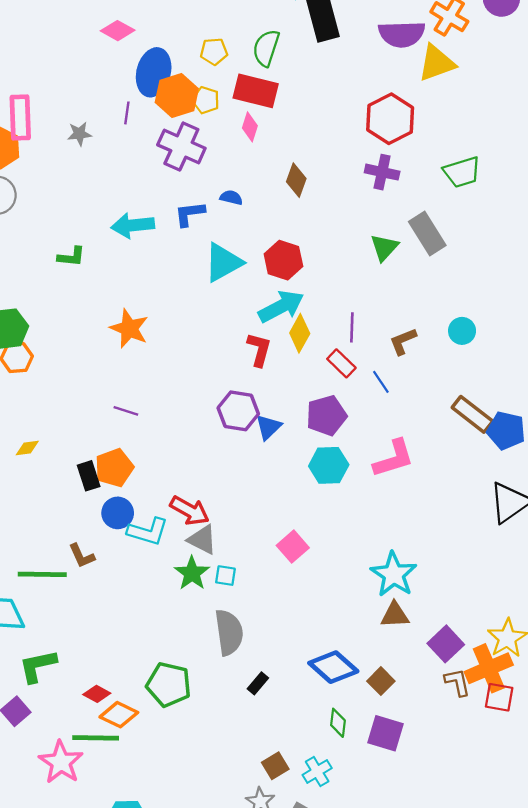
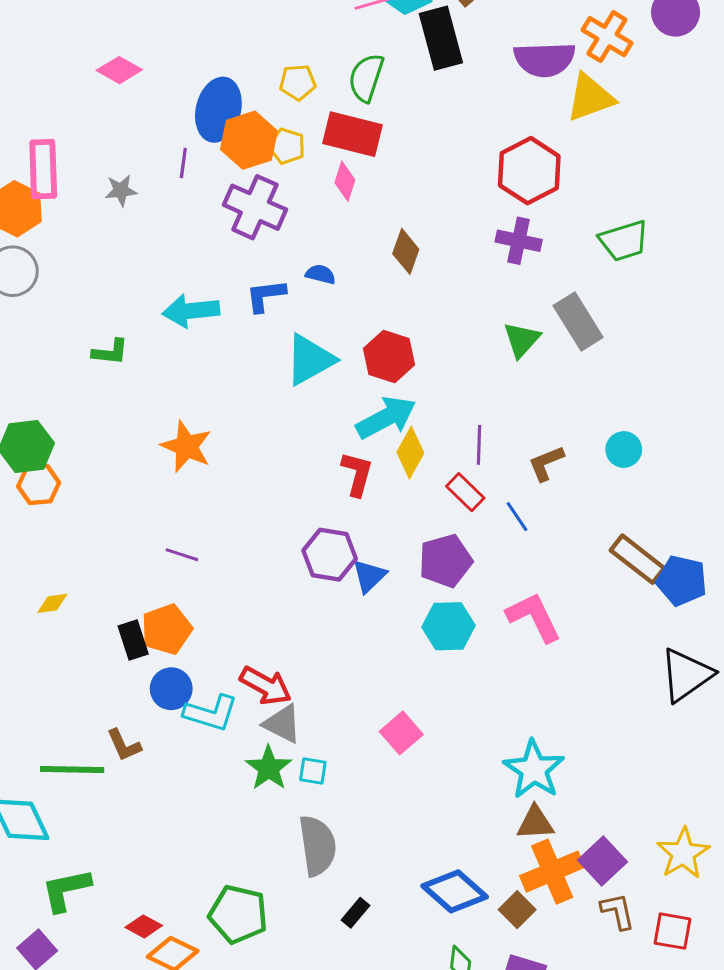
pink diamond: (118, 31) -> (119, 70), moved
pink L-shape: (394, 458) -> (534, 617), turned -99
orange cross: (489, 668) -> (552, 872), moved

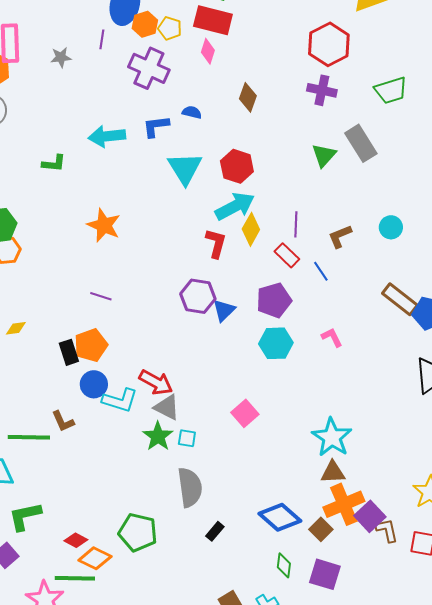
orange hexagon: (249, 140) -> (145, 24), size x0.7
cyan triangle: (310, 360) -> (185, 168), turned -33
pink L-shape: (534, 617) -> (332, 337), size x0.6
purple square: (602, 861) -> (370, 516), moved

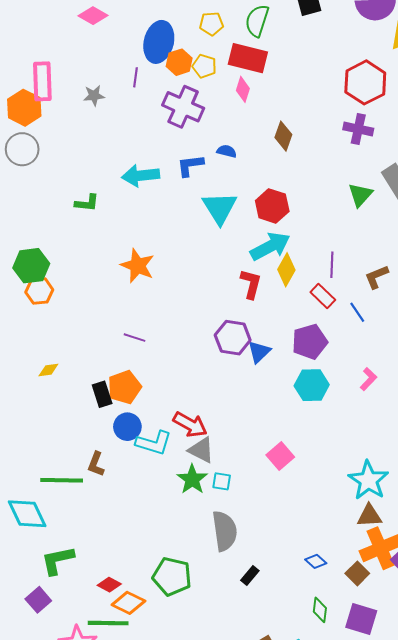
pink L-shape: (332, 337) -> (368, 379), turned 70
brown L-shape: (63, 421) -> (96, 464), turned 45
blue diamond: (280, 517) -> (316, 561), size x0.5

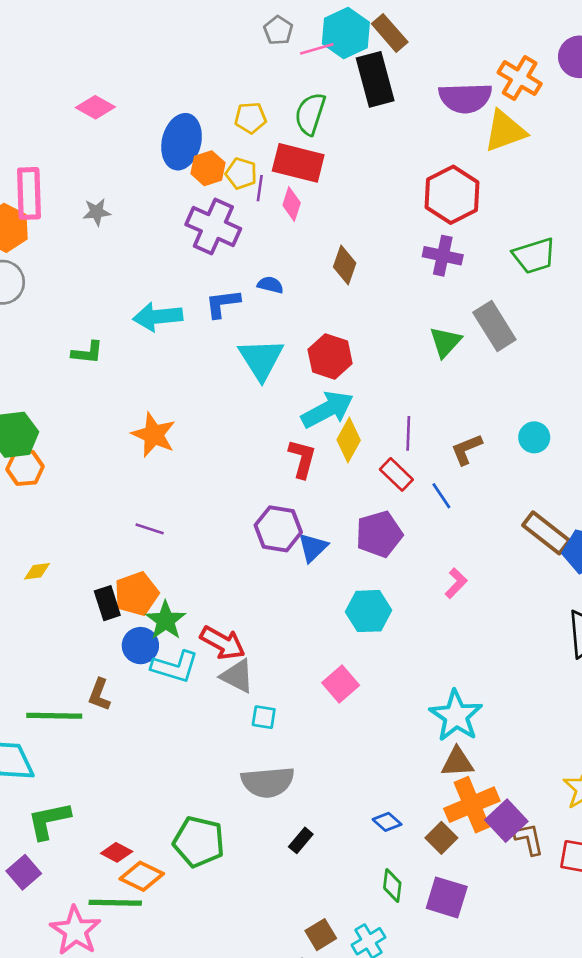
purple line: (136, 77) -> (260, 188), moved
cyan hexagon: (312, 385) -> (368, 611), moved
green star: (192, 479) -> (166, 620), moved
gray semicircle: (225, 531) -> (268, 782), turned 93

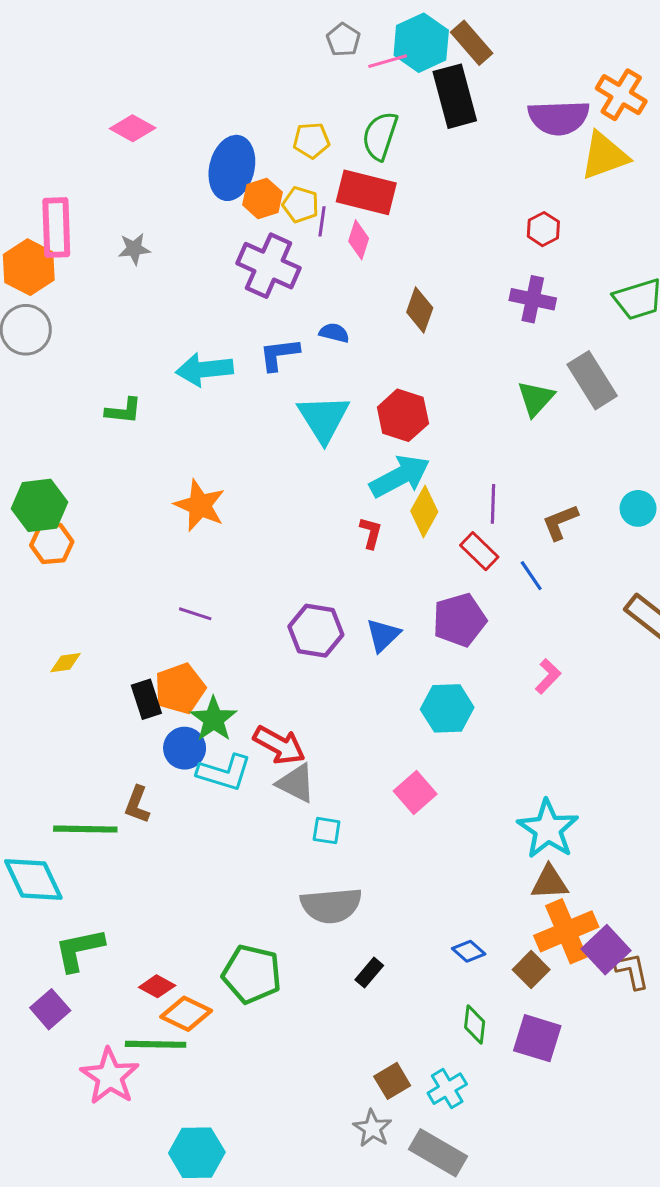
red hexagon: (452, 195) -> (543, 229), size x0.5
red L-shape: (302, 459) -> (371, 533), size x0.7
purple hexagon: (278, 529) -> (316, 631), moved

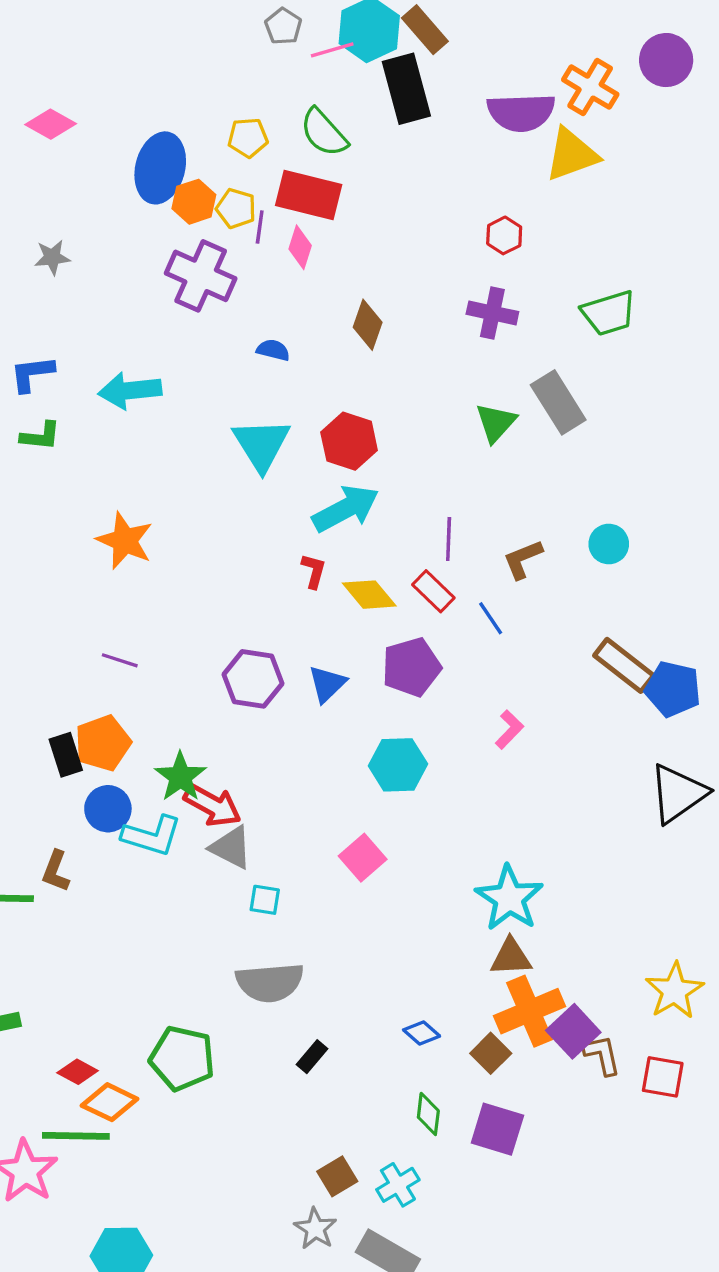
green semicircle: (380, 136) -> (324, 133), turned -60
blue L-shape: (279, 354) -> (32, 374), moved
yellow diamond: (424, 511) -> (369, 595), moved, turned -69
green star: (214, 719) -> (180, 777), moved

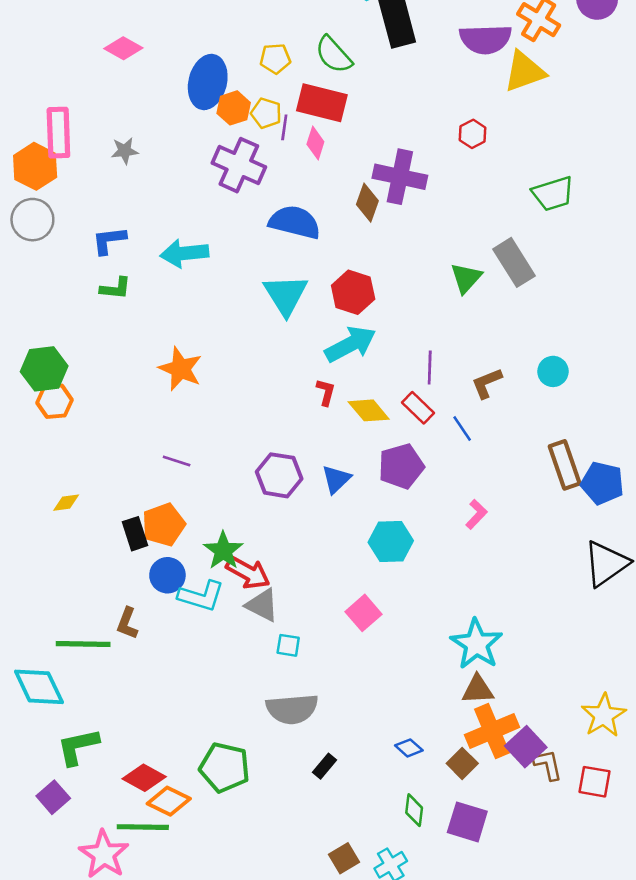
purple cross: (492, 313) -> (400, 177), moved, size x1.4
blue semicircle: (273, 350) -> (295, 222), size x2.0
brown rectangle: (624, 665) -> (565, 465), turned 33
red diamond: (78, 1072) -> (144, 778), size x1.4

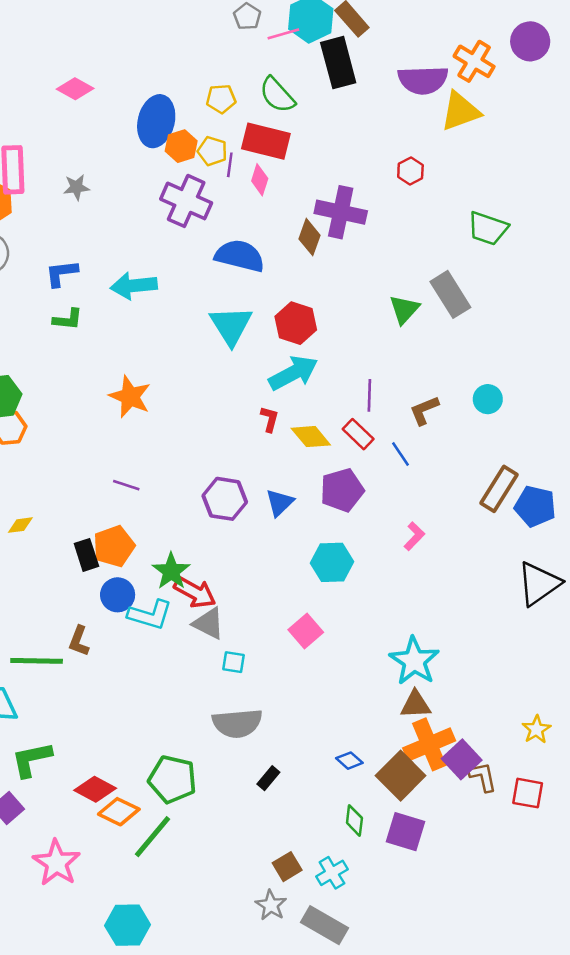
green trapezoid: (553, 194) -> (488, 228), turned 36
brown rectangle: (565, 465) -> (499, 489), turned 51
yellow star: (604, 715) -> (536, 729), size x0.7
brown square: (462, 763) -> (401, 776), size x1.6
green line: (143, 827) -> (152, 837), moved, turned -51

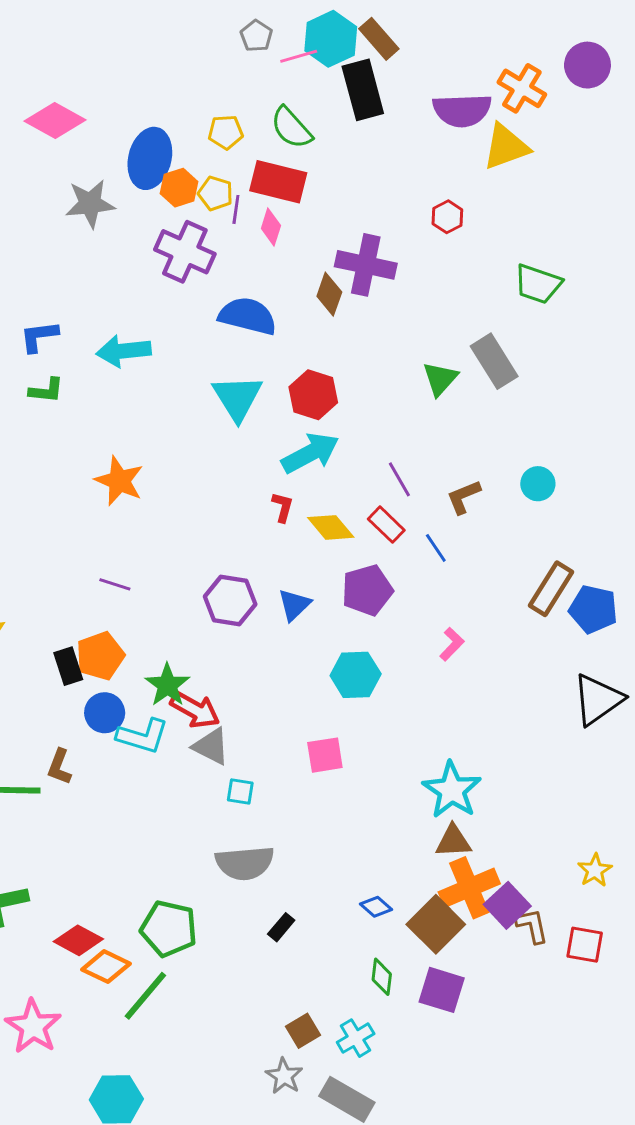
pink diamond: (75, 89) -> (55, 120), size x1.4
gray star: (76, 187) -> (90, 204), moved, size x1.6
purple line: (369, 395) -> (399, 479), turned -32
pink square: (306, 631) -> (325, 755), turned 32

